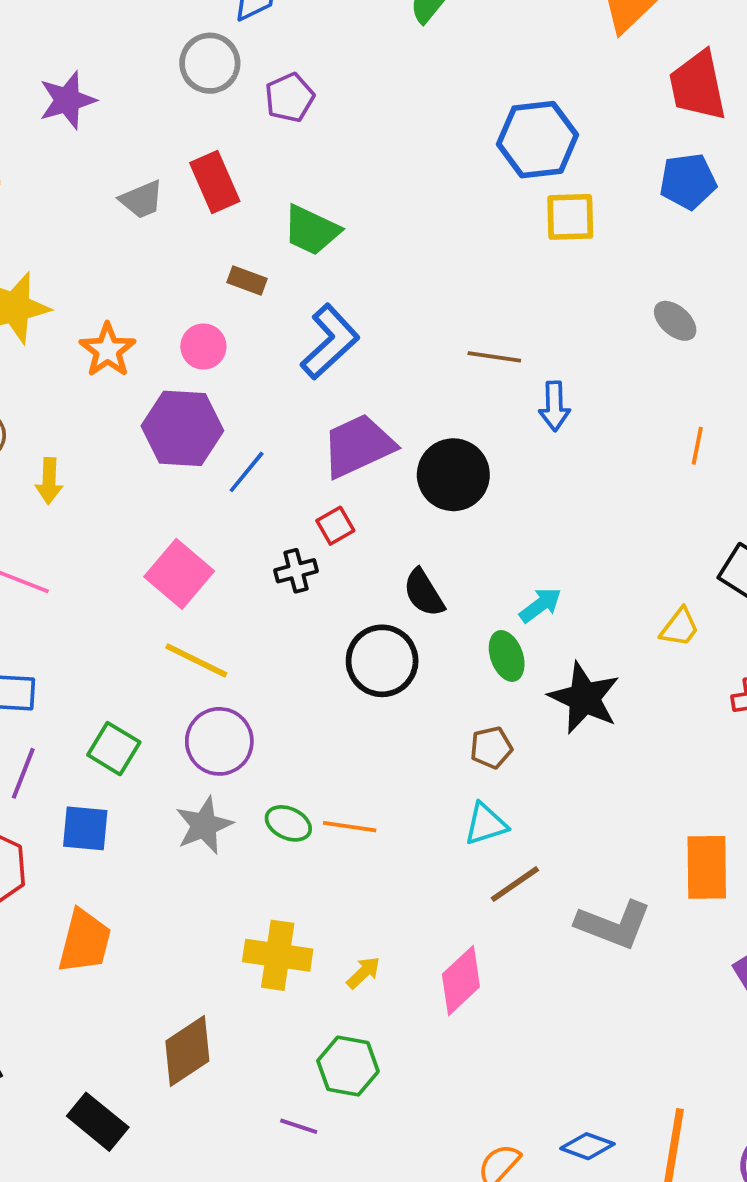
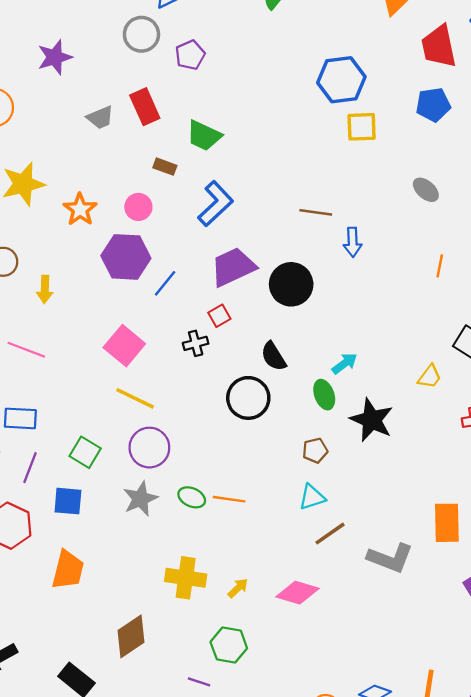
pink diamond: (461, 981) -> (297, 593), turned 60

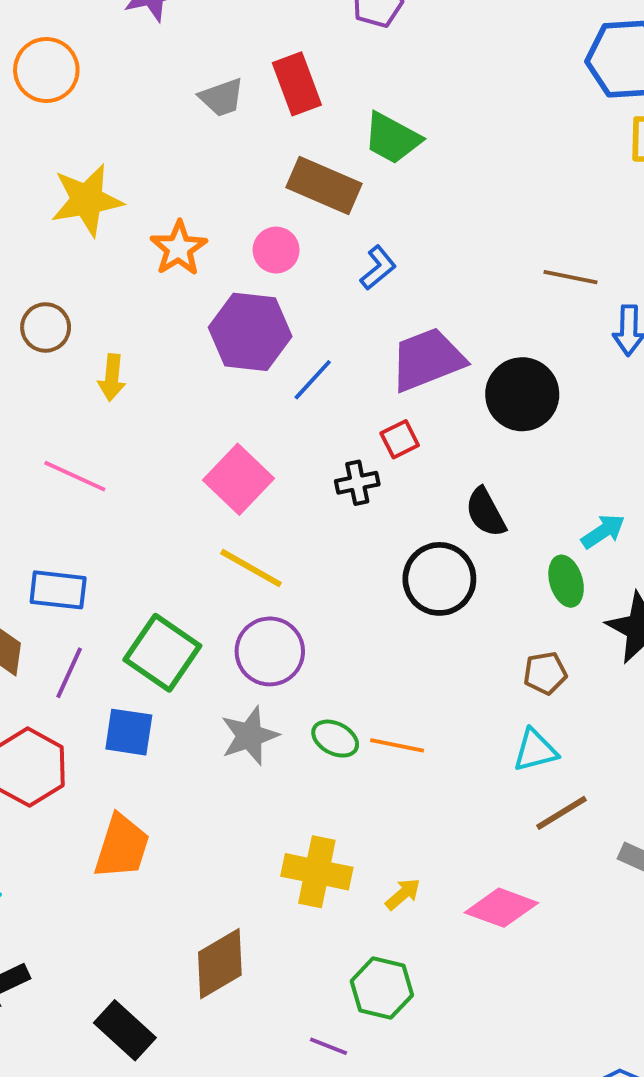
brown rectangle: (165, 167) -> (324, 186), size x1.8
blue L-shape: (216, 204) -> (378, 268), moved, size x0.6
green square: (85, 452) -> (162, 653), size x1.4

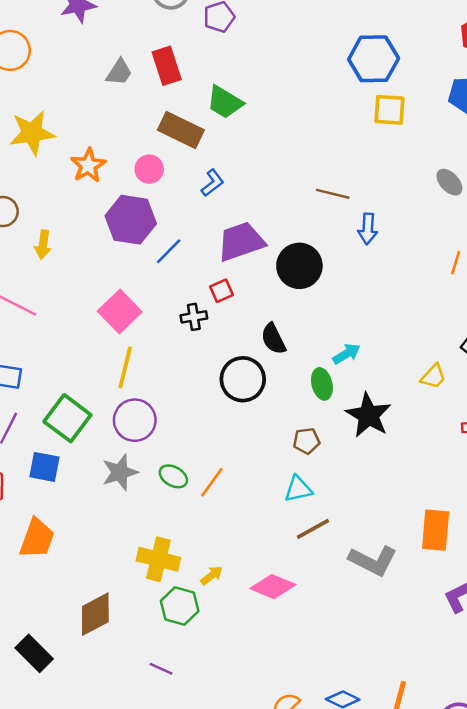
gray trapezoid: (222, 97) -> (119, 72), turned -40
yellow line: (251, 568) -> (125, 367), turned 72
orange line: (397, 745) -> (212, 482), turned -68
green hexagon: (382, 988) -> (180, 606), moved

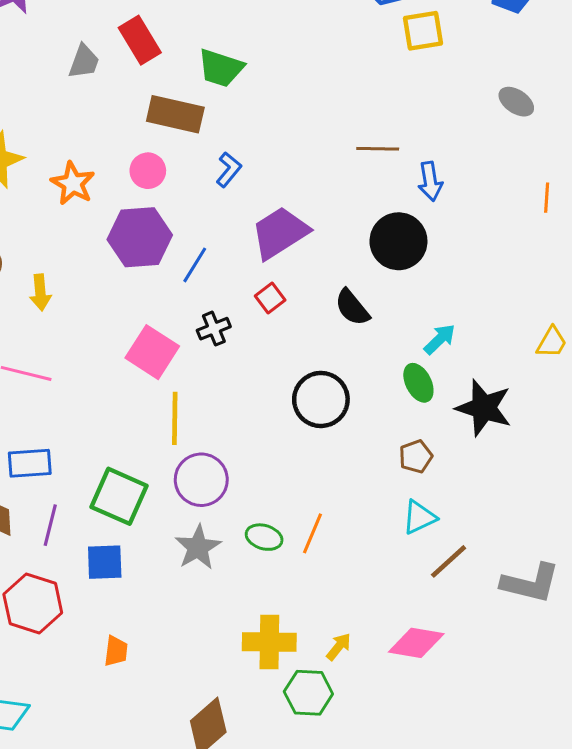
black circle: (299, 266) -> (398, 241), moved
black cross: (194, 317) -> (214, 329), moved
black semicircle: (273, 339) -> (352, 307), moved
orange trapezoid: (37, 538) -> (116, 651), size x0.6

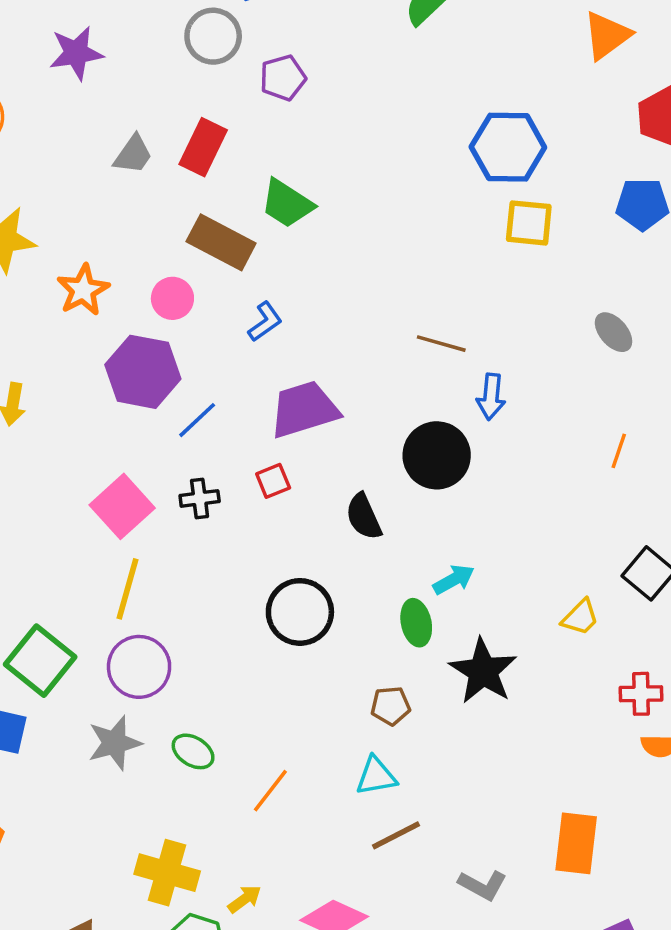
red rectangle: (140, 40) -> (203, 147), turned 42
orange line: (313, 533) -> (270, 791), moved
gray L-shape: (530, 583) -> (483, 885), size x0.7

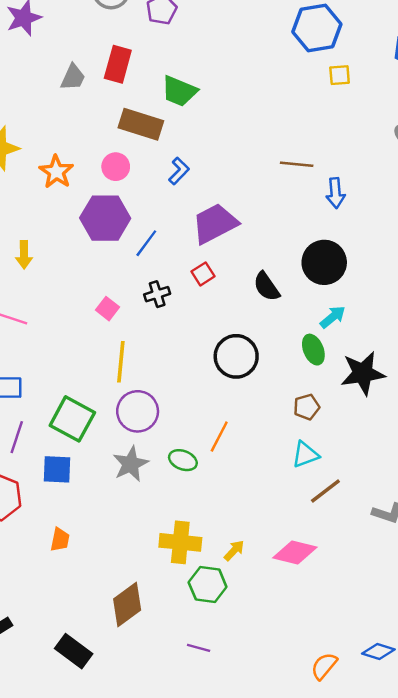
yellow square: (529, 223) -> (340, 75), size x0.7
black circle: (437, 455) -> (324, 262), moved
pink square: (122, 506) -> (108, 309), size x0.6
black star: (483, 671) -> (363, 373), turned -30
orange line: (270, 791) -> (219, 437), moved

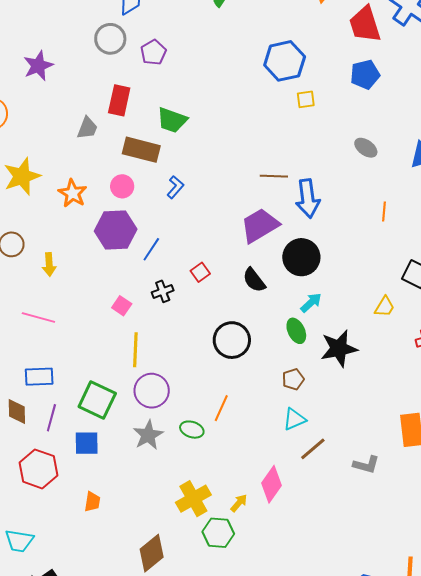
gray trapezoid: (73, 77) -> (87, 128), moved
blue arrow: (335, 193) -> (308, 199), size x1.5
purple trapezoid: (215, 224) -> (260, 225), moved
yellow cross: (180, 542) -> (193, 499), turned -32
pink diamond: (295, 552) -> (272, 484), moved, turned -66

